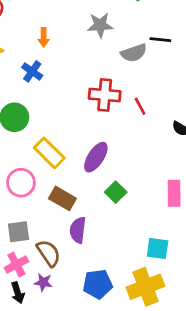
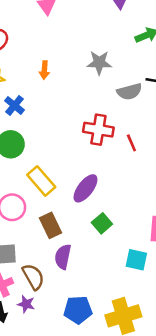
blue cross: (32, 71) -> (14, 105), moved
brown rectangle: (62, 198) -> (51, 225), turned 30
cyan square: (158, 248) -> (136, 260), moved

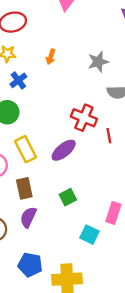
gray star: (99, 63) -> (98, 62), turned -30
purple ellipse: (85, 188) -> (64, 150), moved

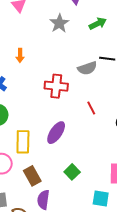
gray star: (98, 62) -> (59, 23), moved
red cross: (84, 118) -> (56, 86), moved
yellow rectangle: (26, 149) -> (23, 142), turned 45

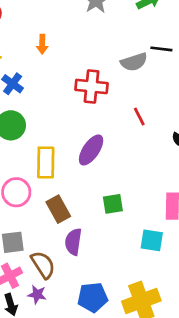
green square: (72, 172) -> (113, 204), turned 35

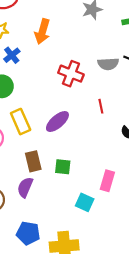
orange arrow: (42, 44) -> (42, 32), size x1.6
yellow rectangle: (46, 162) -> (21, 122), turned -40
brown rectangle: (58, 209) -> (33, 161), moved

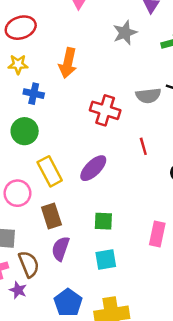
blue cross: (12, 55) -> (34, 94), turned -35
brown rectangle: (33, 161) -> (51, 216), moved
cyan square: (85, 202) -> (106, 260), moved, turned -30
blue pentagon: (28, 233) -> (68, 303), turned 30

